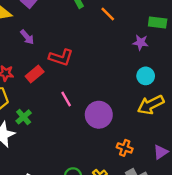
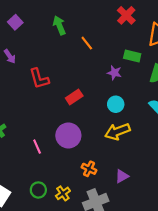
red L-shape: (61, 57) -> (39, 79), turned 50
red rectangle: (35, 74) -> (74, 97), moved
pink line: (66, 99) -> (37, 147), moved

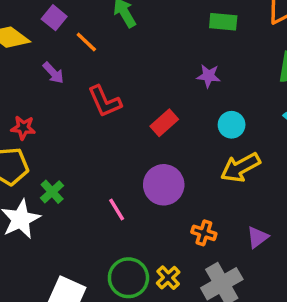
orange line: (87, 43) -> (86, 42), moved
green rectangle: (132, 56) -> (223, 22), moved
purple star: (114, 73) -> (209, 76), moved
green circle: (38, 190) -> (128, 278), size x1.5

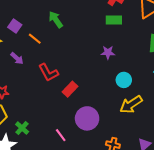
red rectangle: (164, 123) -> (70, 89), moved

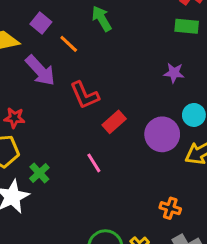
purple arrow: (17, 58) -> (40, 71), size x1.6
purple circle: (87, 118) -> (162, 134), moved
pink line: (61, 135) -> (94, 163), moved

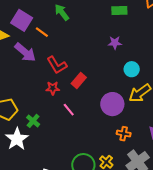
purple square: (41, 23) -> (22, 20), size x1.5
red star: (14, 118) -> (53, 88), moved
purple circle: (162, 134) -> (112, 104), moved

